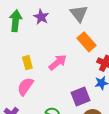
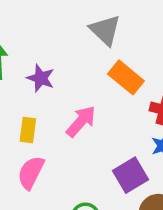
purple star: (41, 17) -> (41, 78), moved
yellow rectangle: (27, 63) -> (28, 130), turned 32

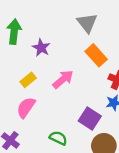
yellow rectangle: (28, 130) -> (28, 80), turned 35
purple square: (130, 175) -> (90, 119), turned -35

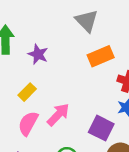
orange rectangle: (96, 55) -> (101, 56), turned -65
pink arrow: (63, 79) -> (58, 115), moved

